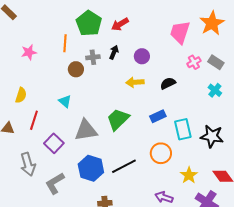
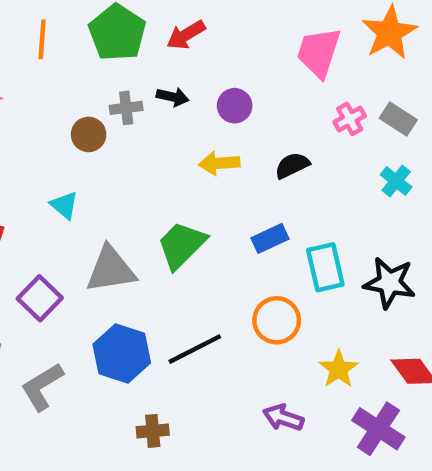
orange line: (65, 43) -> (42, 39), moved
black arrow: (114, 52) -> (173, 97), turned 80

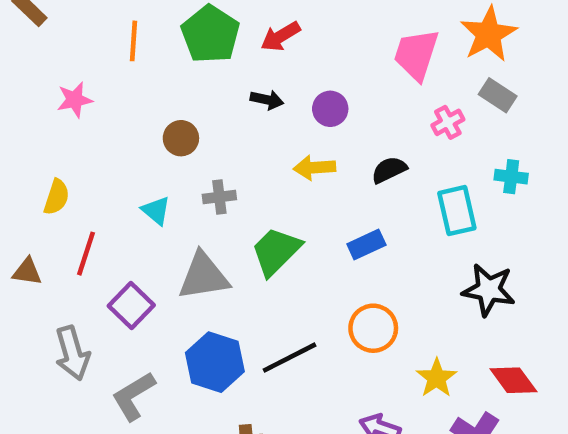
gray cross: (126, 108) -> (219, 197), moved
gray rectangle: (398, 119) -> (498, 95), moved
cyan cross: (396, 181) -> (511, 177), moved, turned -32
cyan rectangle: (325, 267) -> (457, 211), moved

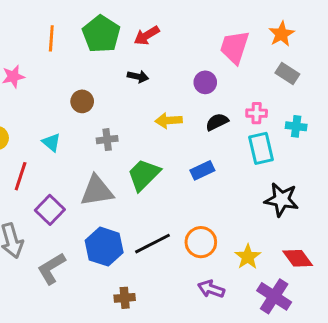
orange star: (489, 34) -> (281, 34), size x0.7
purple circle: (330, 109) -> (205, 82), moved
pink cross: (448, 122) -> (257, 113), moved, turned 30
cyan triangle: (156, 211) -> (51, 142), moved
orange circle: (373, 328) -> (201, 242), moved

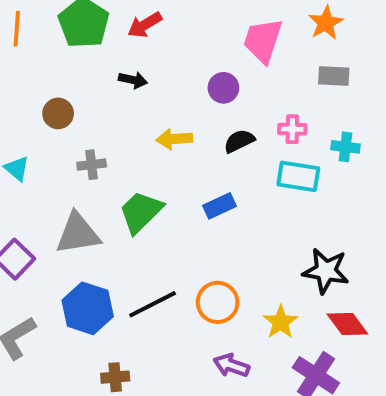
gray rectangle: (287, 74) -> (334, 76), turned -30
cyan rectangle: (261, 148) -> (298, 176), turned -68
black star: (281, 200) -> (326, 271), moved

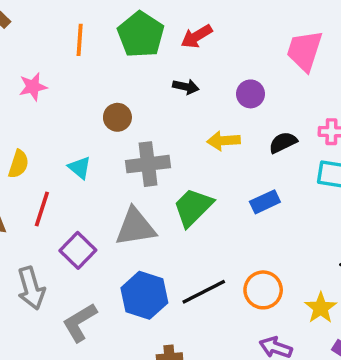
purple circle: (223, 88) -> (251, 94), moved
gray cross: (92, 165) -> (148, 164), size x1.6

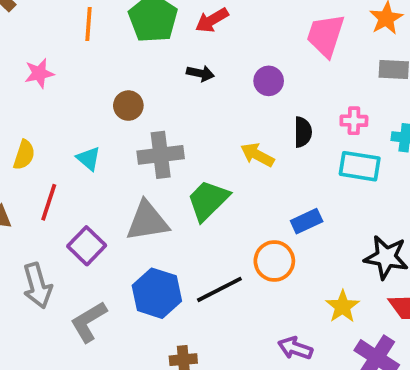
yellow arrow: (224, 141) -> (257, 155), moved, turned 32
black semicircle: (283, 142) -> (303, 132), turned 116
blue rectangle: (265, 202) -> (307, 221), moved
orange circle: (263, 290) -> (274, 261), moved

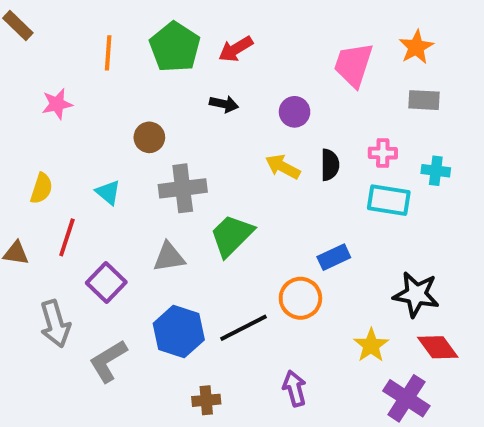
yellow arrow: (257, 155) -> (283, 167), moved
gray triangle: (147, 221) -> (169, 257), size x0.7
purple arrow: (295, 348) -> (295, 389), moved, turned 56

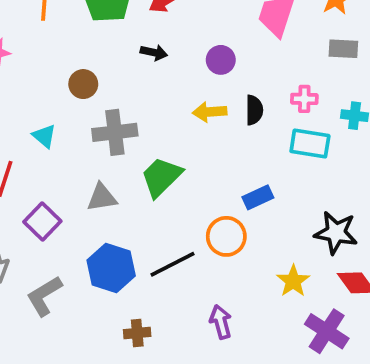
yellow arrow: (283, 167) -> (210, 112), turned -32

